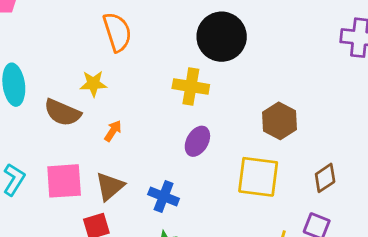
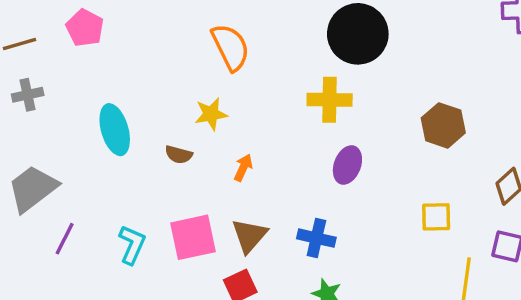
brown semicircle: (62, 113) -> (179, 155), size x0.6
yellow square: (258, 177) -> (436, 217), moved, size x0.6

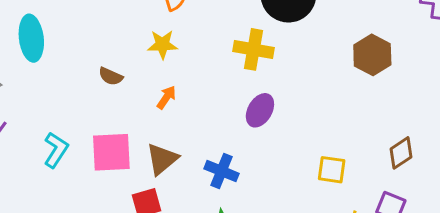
yellow star: (211, 114) -> (162, 44), moved
brown hexagon: (443, 125) -> (372, 55), moved
cyan ellipse: (115, 130) -> (31, 38), moved

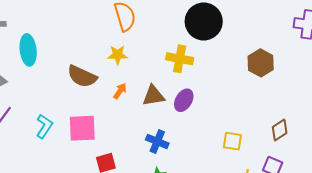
brown semicircle: (111, 76) -> (82, 76), size x1.8
brown triangle: (162, 159) -> (153, 96), moved, turned 30

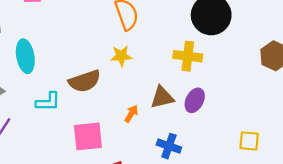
brown semicircle: (82, 76) -> (85, 81), turned -40
orange arrow: (120, 91) -> (131, 114), moved
cyan L-shape: (44, 126) -> (48, 102), moved, turned 60

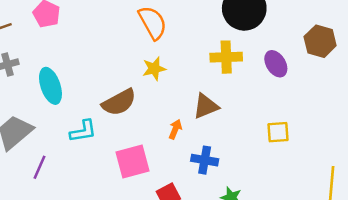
purple ellipse: (195, 100) -> (276, 64), moved, turned -50
yellow square: (249, 141) -> (278, 132), moved
blue cross: (169, 146) -> (205, 160), moved

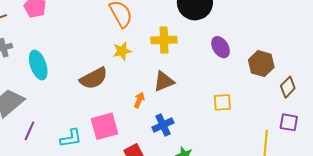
brown hexagon: (320, 41) -> (261, 64), moved
yellow cross: (226, 57) -> (164, 40), moved
cyan L-shape: (83, 131) -> (71, 138), moved
blue cross: (205, 160) -> (163, 125), turned -35

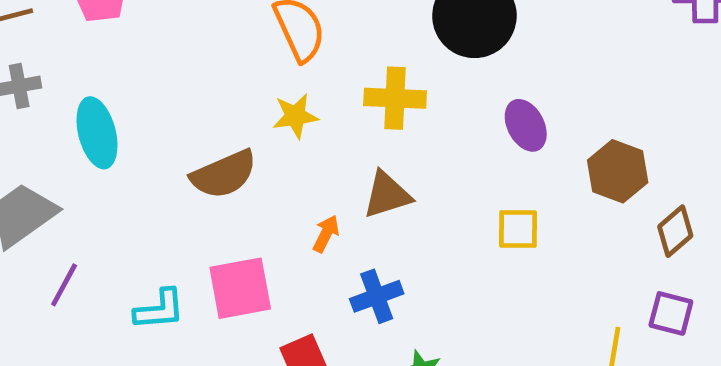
yellow square: (222, 102) -> (518, 229), moved

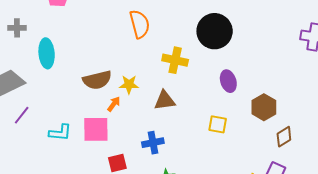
yellow star: (295, 116) -> (129, 84), moved
orange arrow: (326, 234) -> (114, 104), moved

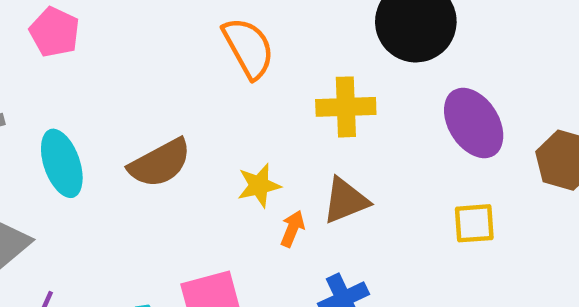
brown semicircle: (97, 80) -> (160, 163), moved
purple ellipse: (228, 81) -> (474, 123), size x1.4
orange arrow: (114, 104) -> (292, 229), moved

